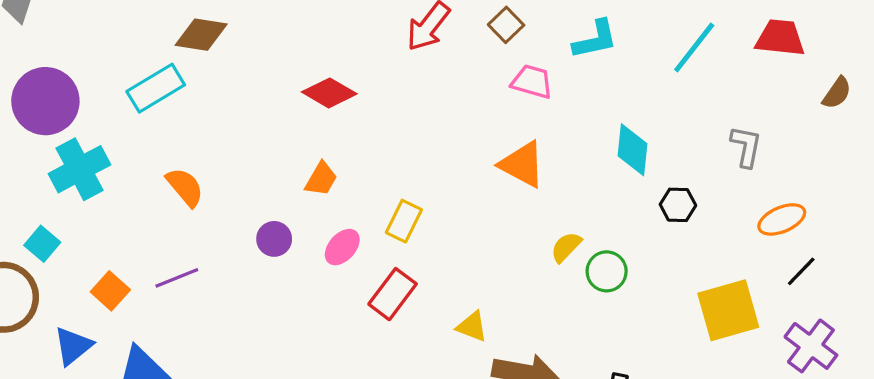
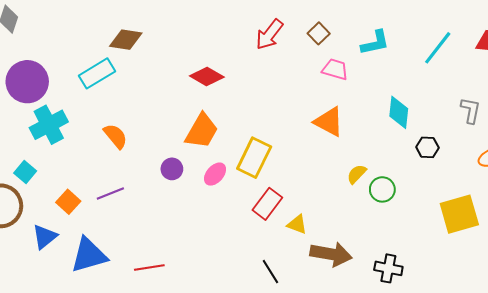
orange trapezoid: (321, 179) -> (202, 131), size x1.6
yellow rectangle: (404, 221) -> (254, 158), size x1.5
red rectangle: (393, 294) -> (267, 204), moved

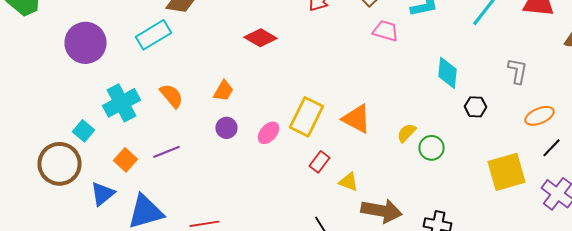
orange triangle: (329, 122) -> (356, 119), moved
cyan cross: (49, 125) -> (122, 103), moved
orange trapezoid: (202, 131) -> (224, 91), moved, size x0.6
red rectangle: (267, 204) -> (320, 162), size x0.7

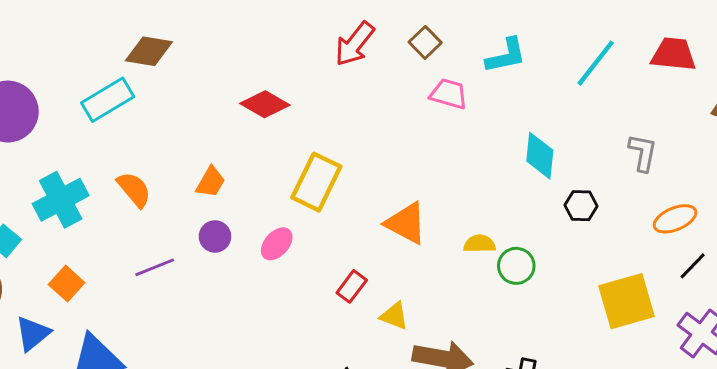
yellow rectangle: (306, 117) -> (316, 182), moved
yellow semicircle: (406, 133) -> (480, 244), turned 45
purple line: (166, 152) -> (155, 267), moved

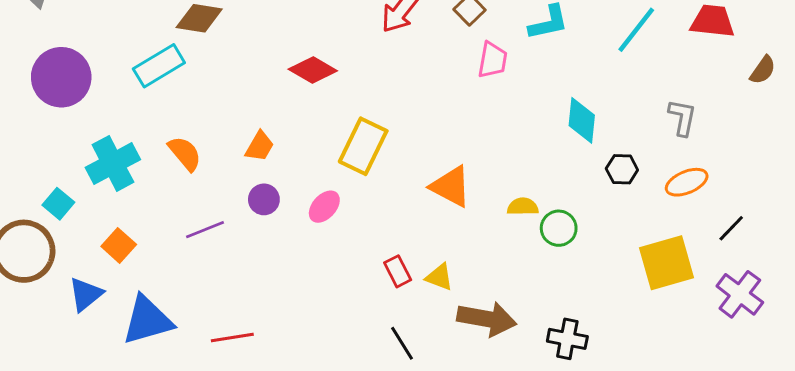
pink trapezoid: (449, 94) -> (493, 60), turned 84
orange ellipse: (675, 219) -> (687, 182), moved
red rectangle: (352, 286) -> (398, 271), moved, turned -64

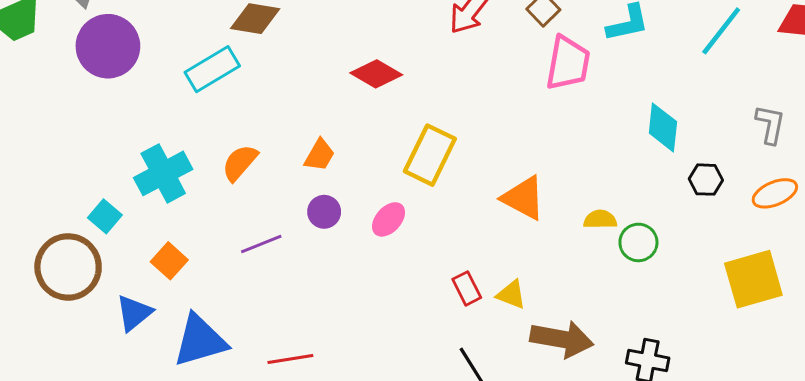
pink trapezoid: (493, 60) -> (568, 63), size x1.4
purple circle: (61, 77) -> (108, 46), moved
orange semicircle: (185, 153) -> (240, 163), turned -99

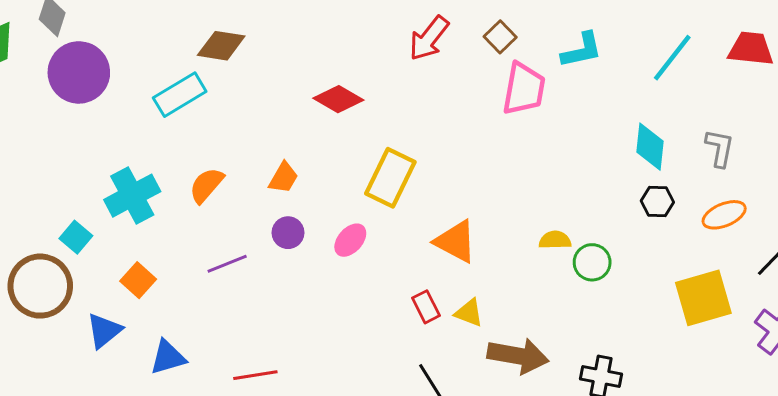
cyan diamond: (663, 127) -> (650, 147), moved
orange triangle: (523, 198) -> (456, 242), moved
blue triangle: (200, 341) -> (168, 357), size x0.7

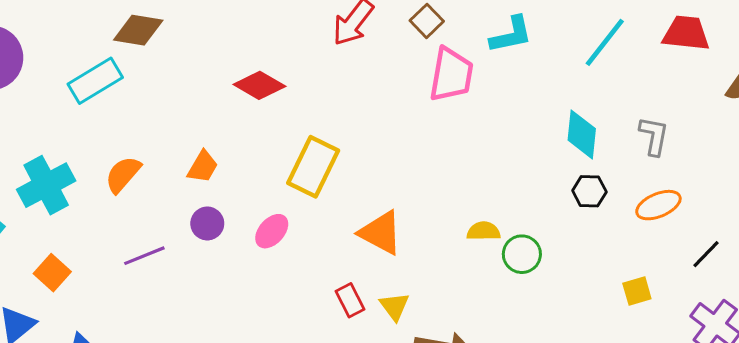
yellow square: (703, 298) -> (637, 291), size x0.5
yellow triangle: (469, 313) -> (394, 306), turned 32

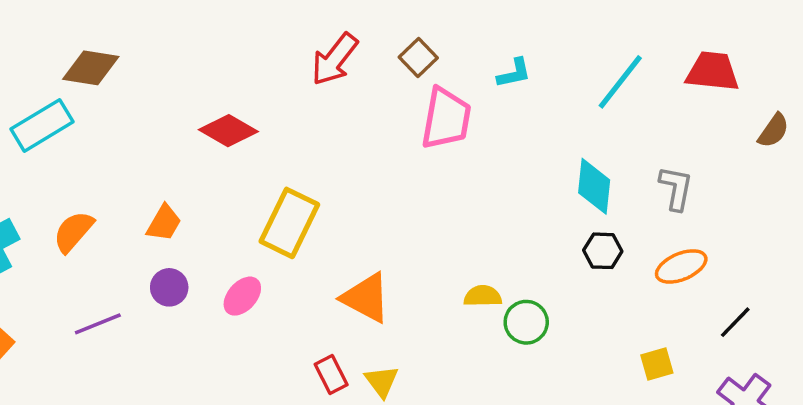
cyan L-shape: (511, 35) -> (514, 73), size x0.7

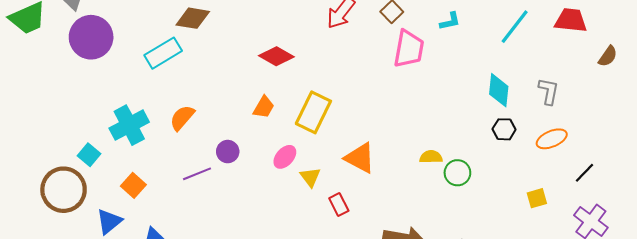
orange trapezoid: (164, 223) -> (264, 107), moved
purple circle: (169, 287) -> (228, 152), moved
yellow triangle: (382, 381) -> (310, 177), moved

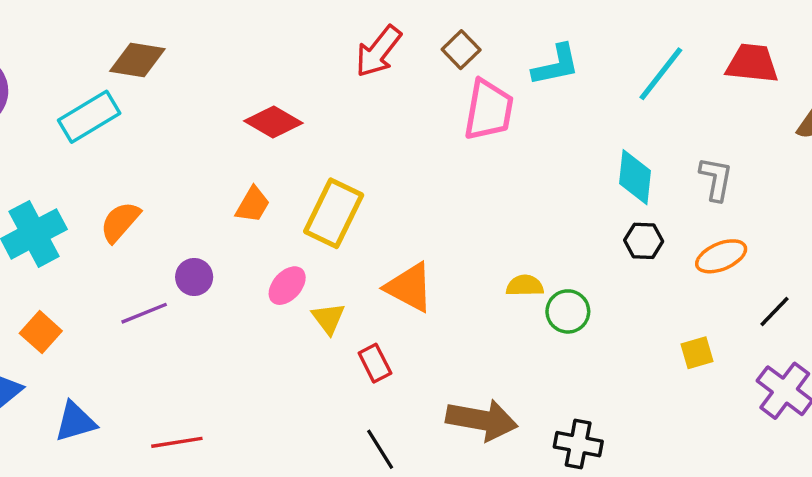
cyan L-shape: (450, 21) -> (556, 65), size x1.4

